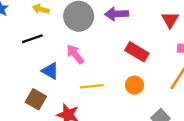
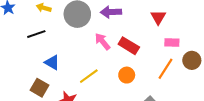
pink arrow: (75, 54) -> (103, 41), moved
yellow line: (92, 86) -> (89, 76), turned -30

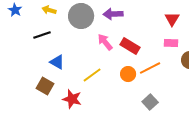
red triangle: (158, 17) -> (172, 19), moved
orange line: (166, 69) -> (150, 68), moved, turned 30

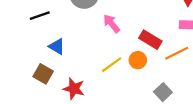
red rectangle: (130, 46) -> (150, 40), moved
orange line: (150, 68) -> (177, 53), moved
yellow line: (92, 75) -> (112, 65), moved

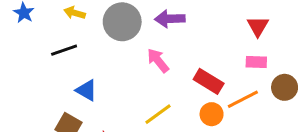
orange circle: (138, 60) -> (212, 114), moved

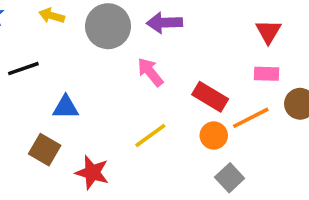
black line: (64, 50) -> (23, 69), moved
blue triangle: (86, 90) -> (66, 107), turned -30

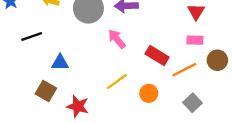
orange circle: (214, 135) -> (149, 93), moved
gray square: (230, 178) -> (193, 103), moved

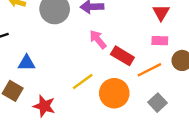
pink arrow: (117, 39) -> (98, 39), moved
orange circle: (149, 93) -> (114, 93), size x1.6

